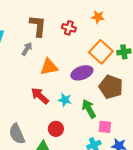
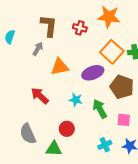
orange star: (98, 17) -> (109, 17), size x1.6
red arrow: (40, 96) -> (40, 96), moved
pink square: (105, 127) -> (124, 120), moved

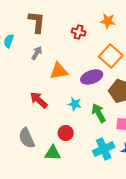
orange star: (109, 17) -> (108, 21), size x0.7
brown L-shape: (49, 26) -> (37, 22), moved
cyan cross: (105, 145) -> (104, 149), size x1.5

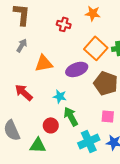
green arrow: (99, 113) -> (71, 116), moved

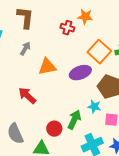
orange star: (93, 13) -> (85, 17), moved
cyan star: (60, 96) -> (94, 107), moved
green arrow: (71, 116) -> (74, 120), turned 54

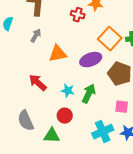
cyan star: (94, 107) -> (68, 91), moved
green arrow: (74, 120) -> (89, 94), moved

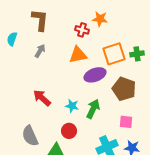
orange square: (110, 39) -> (114, 54), turned 30
orange triangle: (58, 54) -> (78, 55), moved

